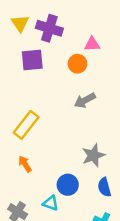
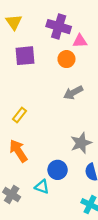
purple cross: (49, 28) -> (59, 27), moved
yellow rectangle: (26, 125) -> (19, 115), size x0.6
orange arrow: (25, 164) -> (18, 151), size x1.5

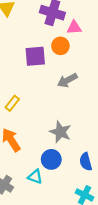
purple square: (25, 56) -> (35, 56), moved
gray star: (81, 143) -> (60, 132), moved, turned -30

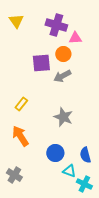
gray arrow: (67, 80) -> (62, 76), moved
gray star: (60, 132) -> (63, 117), moved
cyan triangle: (35, 177) -> (69, 171), moved

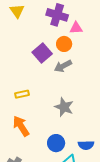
purple square: (41, 63) -> (42, 53), turned -36
yellow rectangle: (21, 104) -> (22, 94), turned 40
blue semicircle: (85, 155) -> (86, 145), turned -77

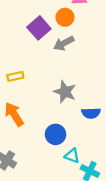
blue semicircle: (86, 145) -> (91, 113), moved

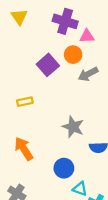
gray arrow: (64, 43) -> (88, 74), moved
yellow rectangle: (15, 76) -> (25, 102), moved

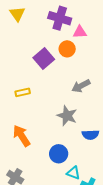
gray arrow: (88, 74) -> (81, 86), moved

